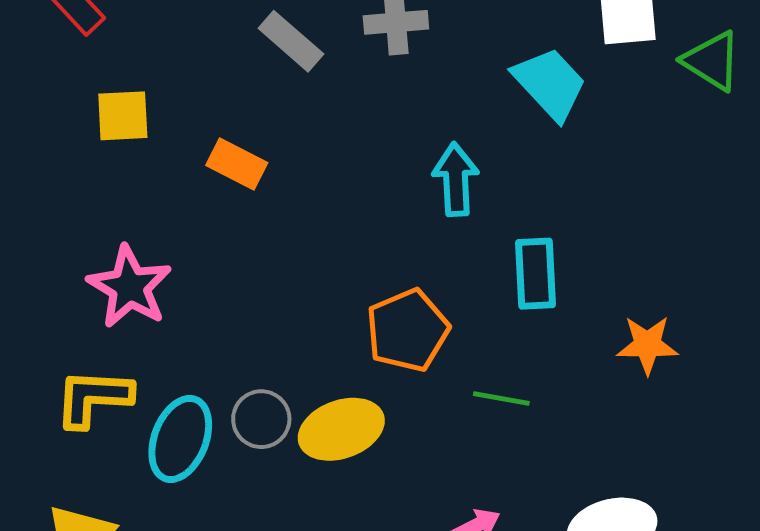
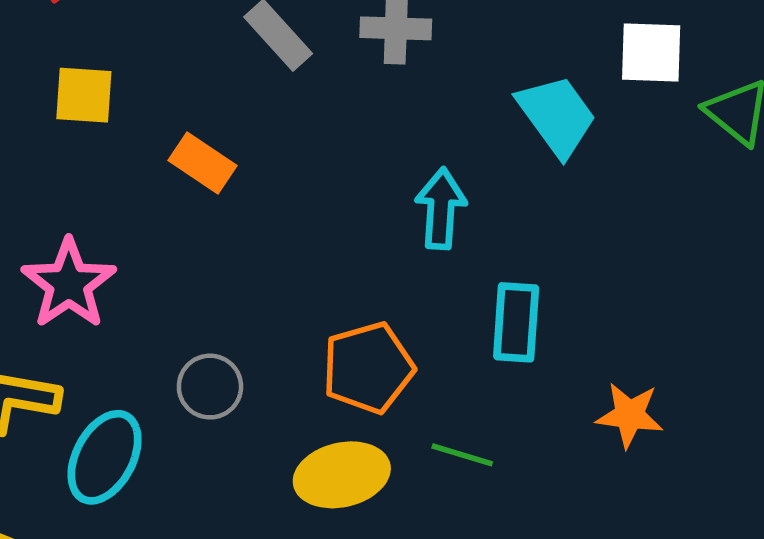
gray circle: (261, 419) -> (210, 387), moved
yellow ellipse: (341, 429) -> (342, 475), moved

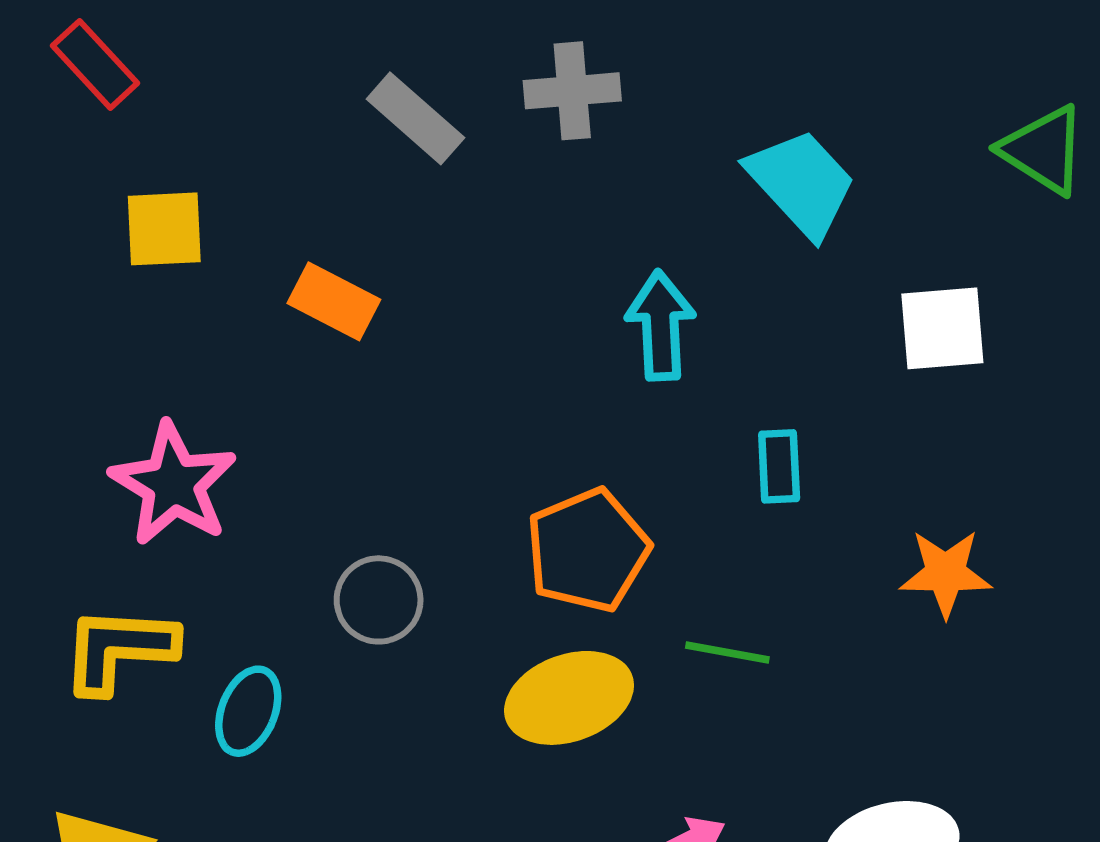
white square: (651, 53) -> (942, 328), moved
cyan rectangle: (516, 322) -> (779, 466), size x0.7
cyan ellipse: (105, 457) -> (248, 711), size x0.7

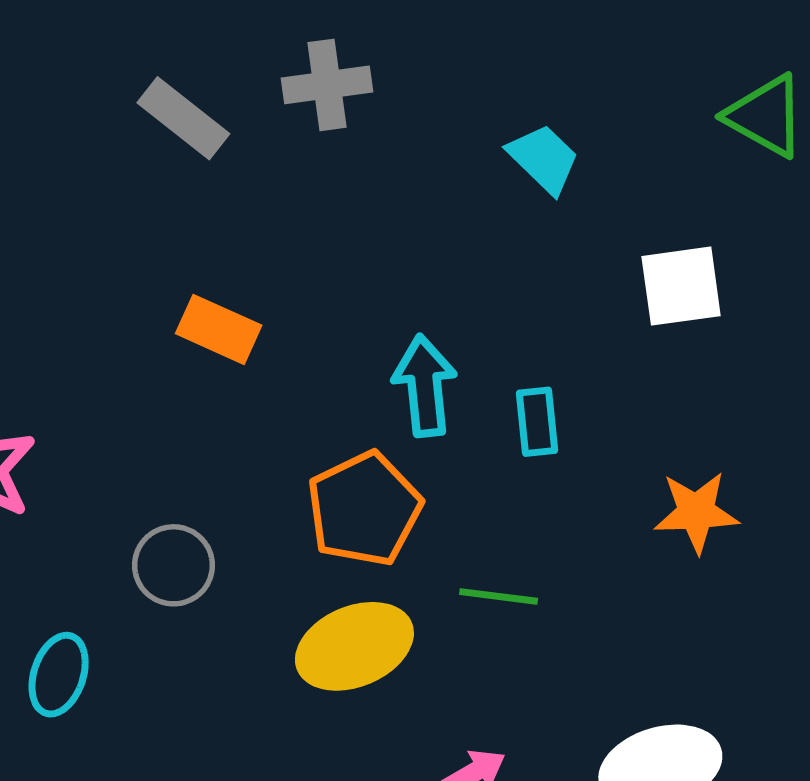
cyan trapezoid: (801, 183) -> (544, 159), size x0.7
orange rectangle: (334, 301) -> (219, 329), moved
cyan arrow: (660, 325) -> (425, 386), moved

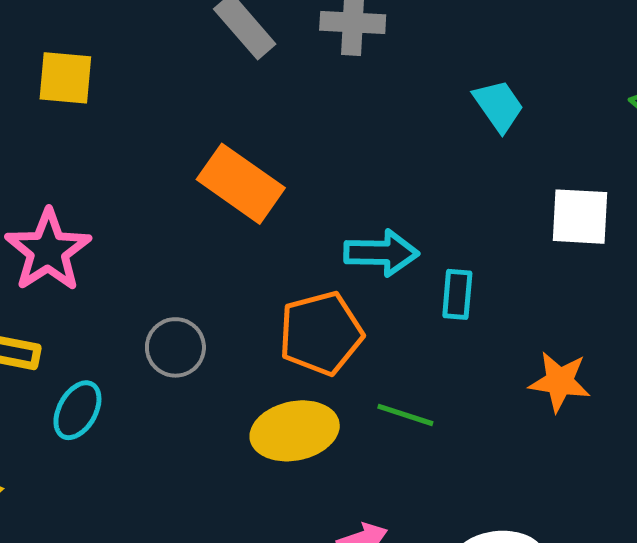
orange rectangle: (219, 329) -> (241, 184), size x1.4
cyan arrow: (425, 386) -> (381, 253), turned 86

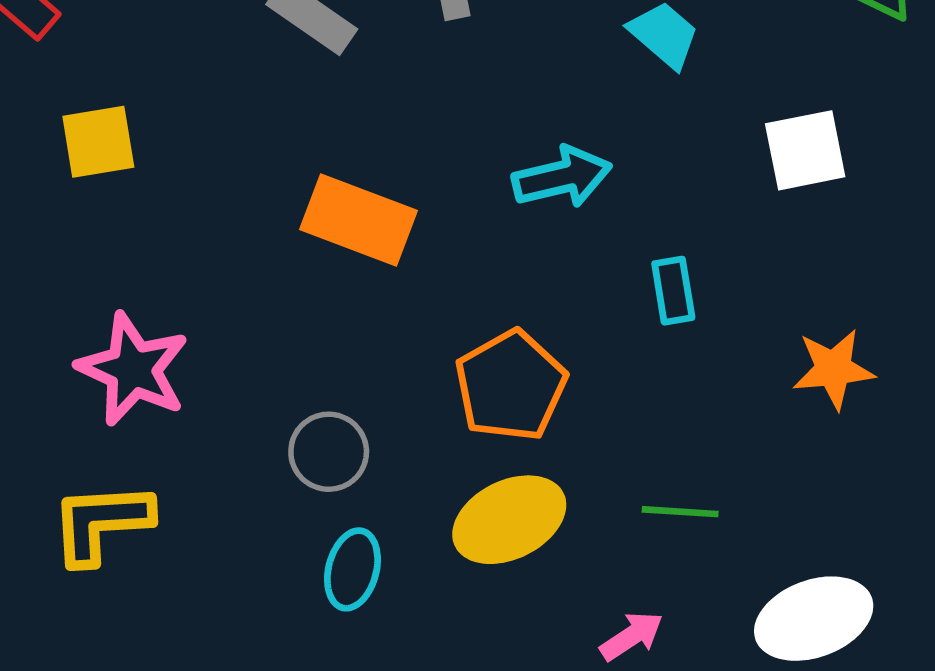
cyan arrow: (381, 253) -> (562, 177), moved
cyan ellipse: (77, 410) -> (352, 569), moved
green line: (405, 415) -> (680, 512), moved

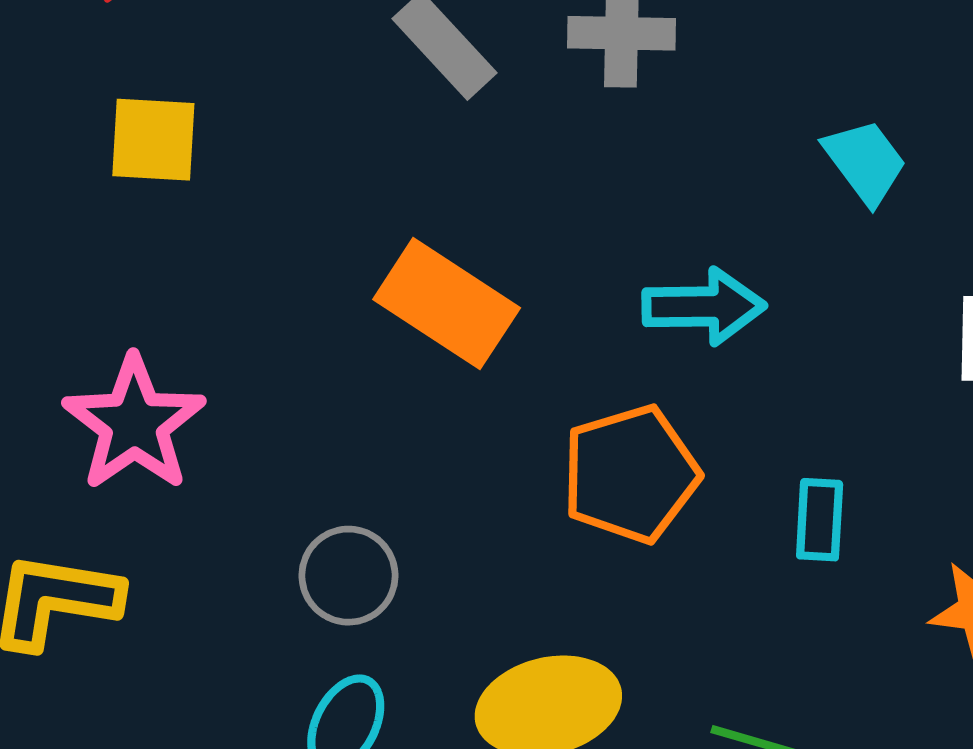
cyan rectangle: (673, 291) -> (820, 520), moved
orange pentagon: (511, 386) -> (630, 474), moved

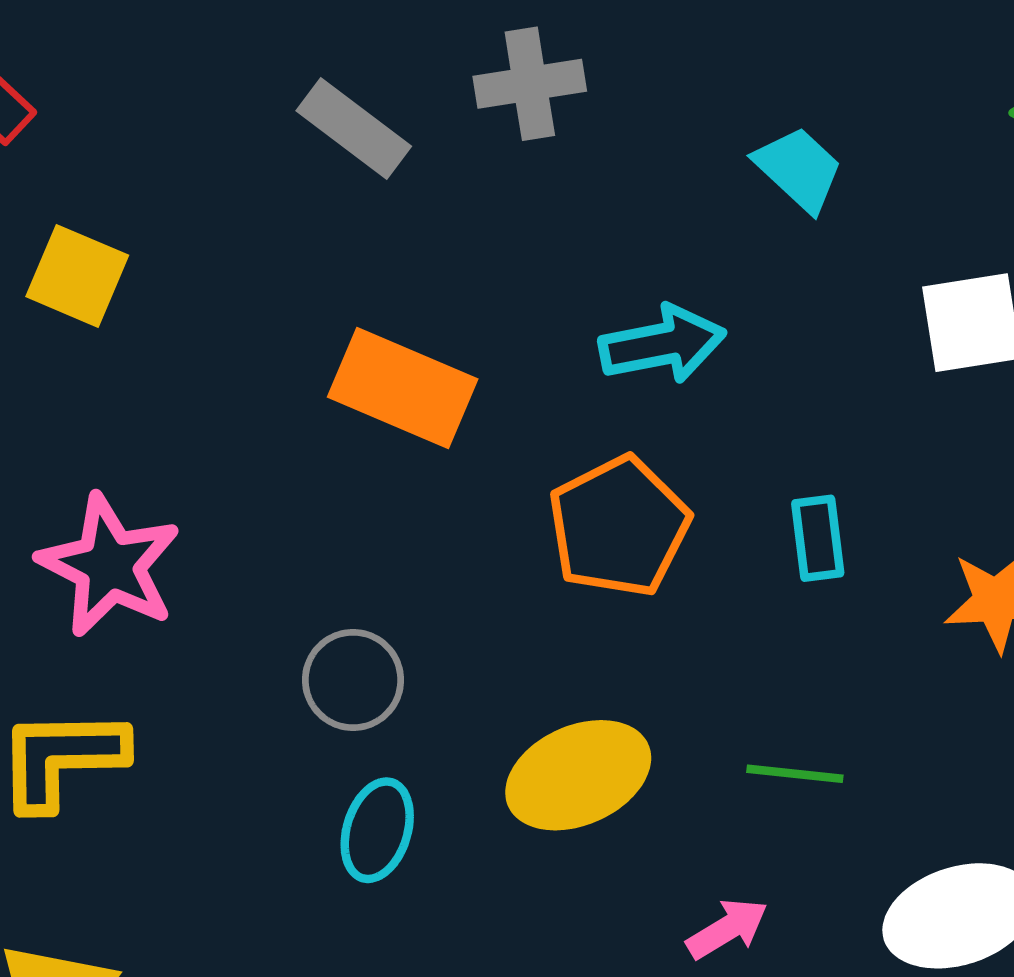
yellow square: (153, 140) -> (77, 276), turned 30

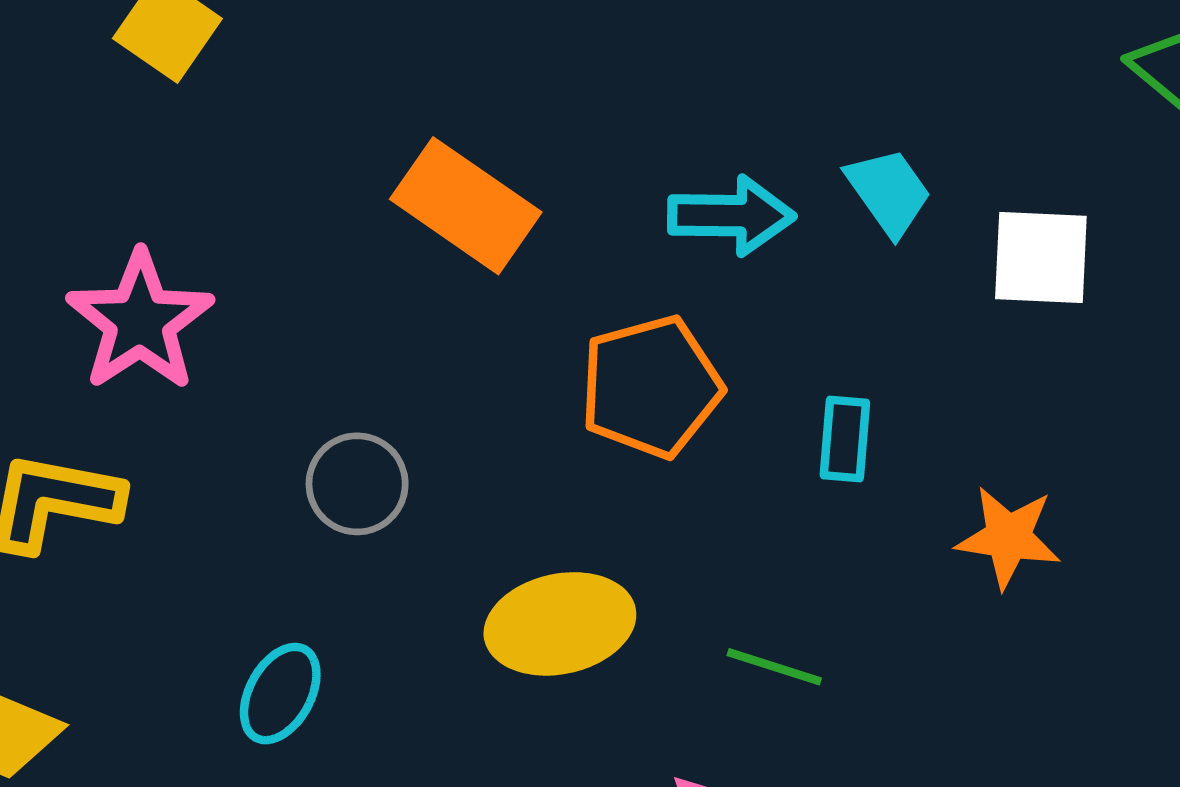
cyan trapezoid: (799, 169) -> (889, 192), moved
cyan ellipse: (377, 830) -> (280, 694), moved

